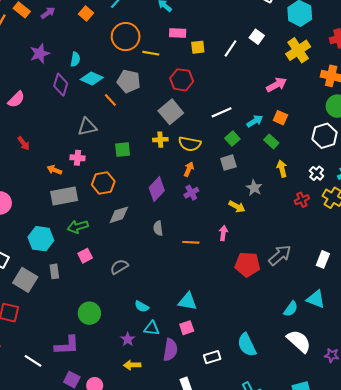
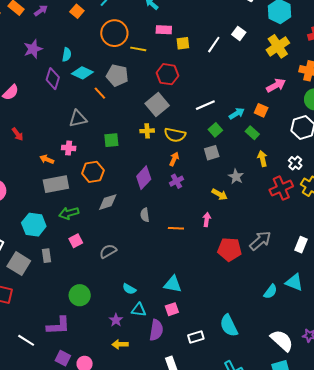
pink arrow: (276, 85) -> (276, 85), moved
red cross: (302, 200) -> (281, 188), size x1.6
white semicircle: (299, 341) -> (282, 341), moved

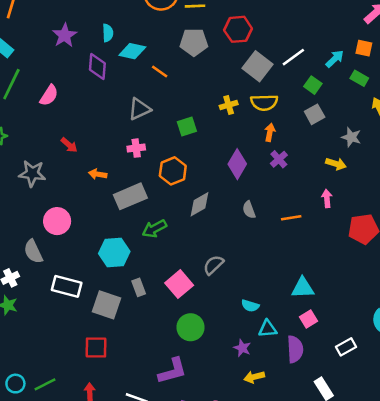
gray pentagon: (117, 75) -> (194, 42), moved
gray square: (157, 105) -> (258, 66), moved
orange arrow: (47, 159) -> (98, 174), moved
pink square: (76, 241) -> (179, 284), moved, size x1.5

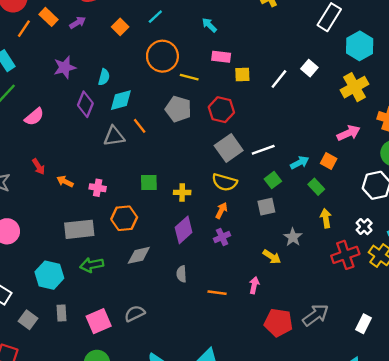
cyan diamond: (132, 51) -> (121, 100), turned -45
yellow cross: (229, 105) -> (182, 192), moved
gray triangle: (139, 109) -> (114, 136), moved
orange arrow: (98, 174) -> (65, 181), moved
gray square: (106, 305) -> (28, 320), size x0.7

